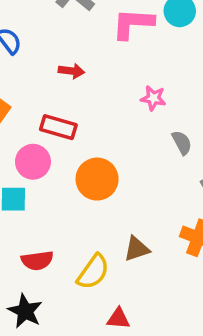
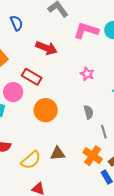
red arrow: (71, 71) -> (46, 48), size x1.5
gray semicircle: (182, 143) -> (89, 112), moved

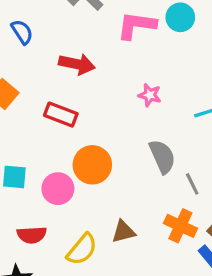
pink circle: (13, 92) -> (58, 189), moved
gray semicircle: (89, 112) -> (162, 157), size x1.5

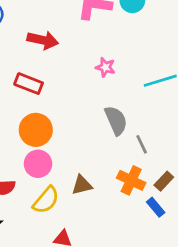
orange circle: (92, 165) -> (36, 130), moved
pink circle: (58, 189) -> (38, 164), moved

